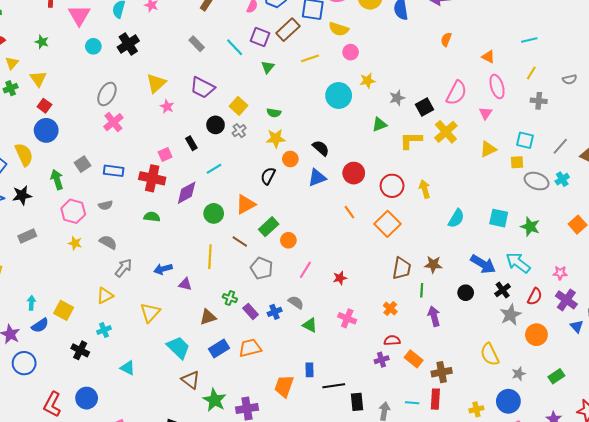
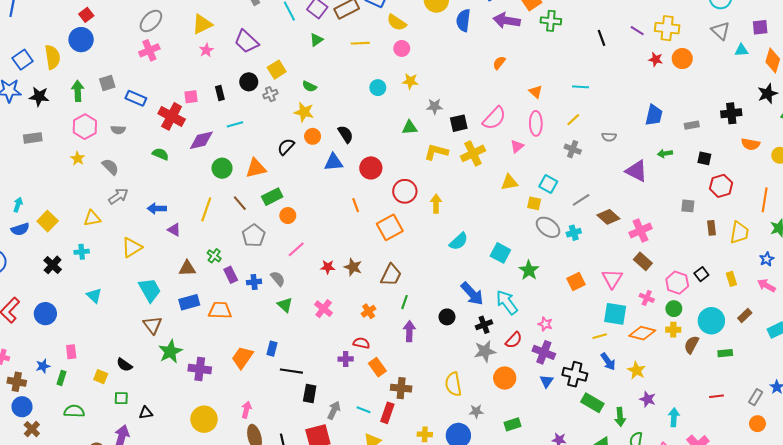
cyan circle: (339, 95) -> (378, 88), size x0.6
brown star: (433, 265) -> (353, 267), moved
purple cross: (566, 300) -> (544, 352), turned -30

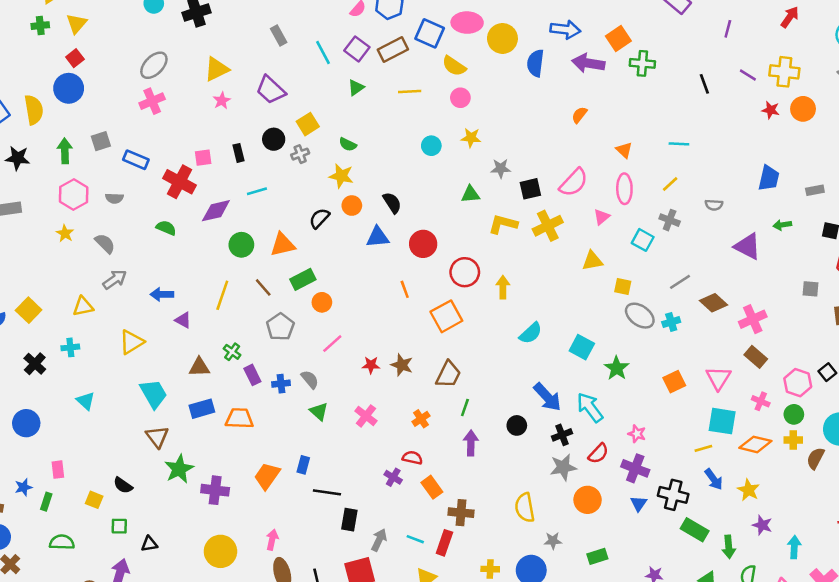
cyan square: (548, 184) -> (643, 240), moved
purple cross: (346, 359) -> (393, 477), turned 32

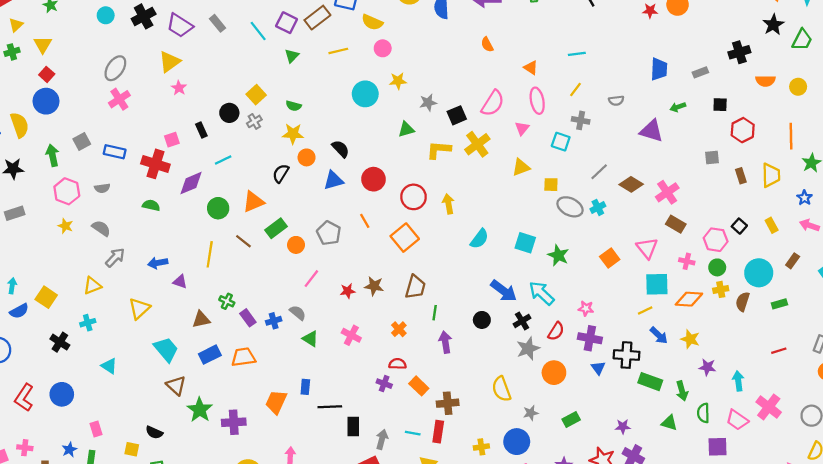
purple trapezoid: (271, 90) -> (180, 26), moved
orange semicircle: (579, 115) -> (487, 45), turned -56
cyan circle: (431, 146) -> (365, 94), size x1.5
gray pentagon: (280, 327) -> (329, 233), moved

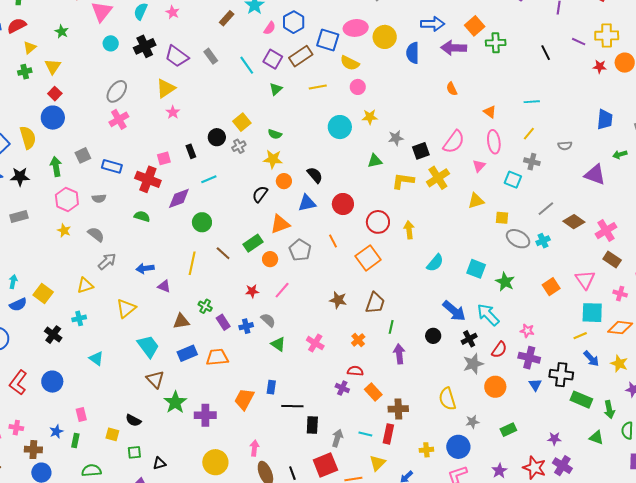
orange triangle: (253, 202) -> (280, 224), moved
red star: (348, 291) -> (252, 291), moved

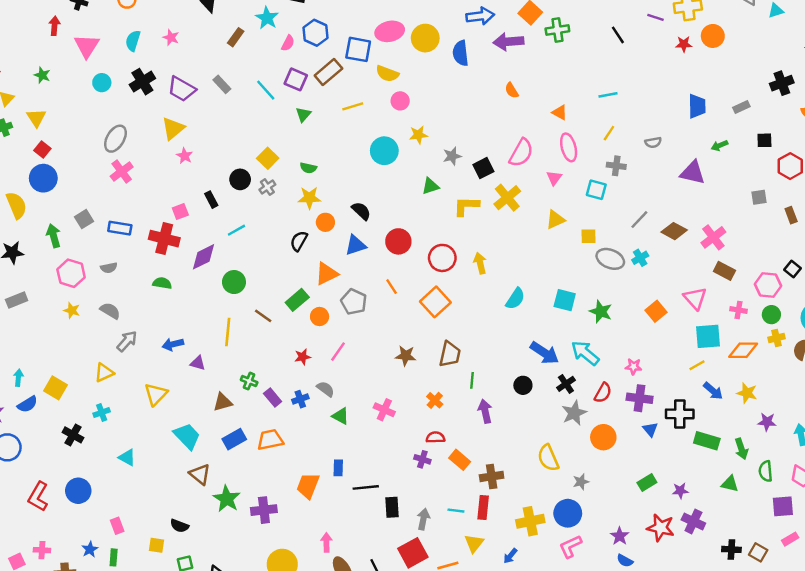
green rectangle: (508, 430) -> (647, 482), moved
yellow cross: (426, 450) -> (530, 521), size x1.6

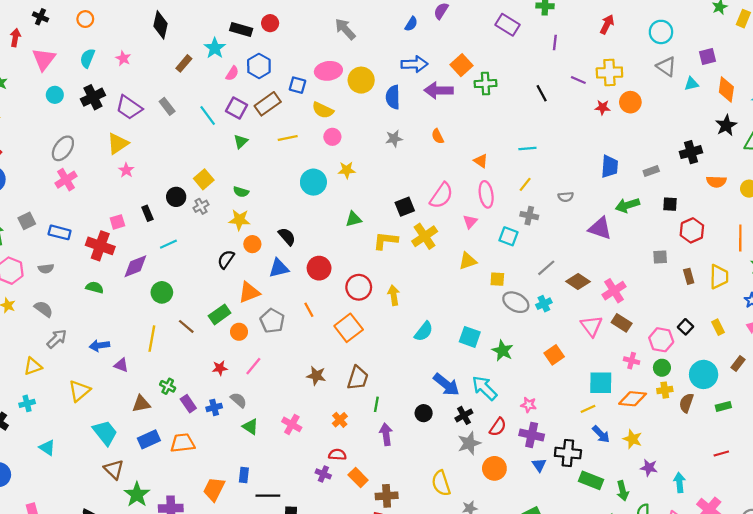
blue square: (358, 49) -> (297, 85), size x0.7
green arrow: (719, 146) -> (627, 205), size x1.5
gray star: (452, 156) -> (394, 139), moved
pink triangle: (695, 298) -> (591, 326), moved

